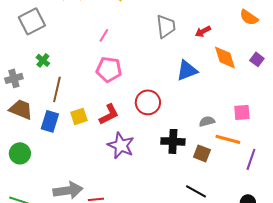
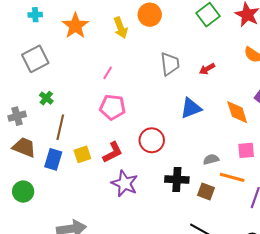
orange diamond: (225, 57) -> (237, 112), moved

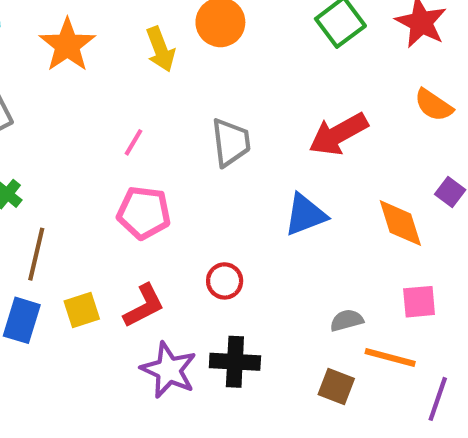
gray trapezoid: (170, 64) -> (231, 142), moved
red arrow: (207, 69) -> (338, 134), size x1.8
red circle: (152, 140) -> (225, 281), size x0.7
black cross: (177, 179) -> (235, 362), moved

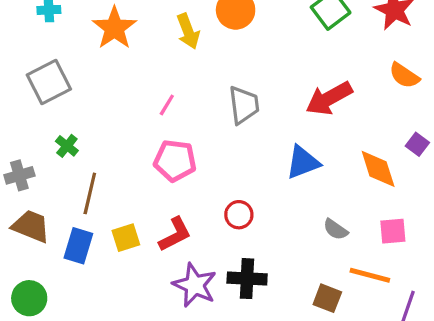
gray semicircle: (347, 320) -> (335, 229), moved, turned -130

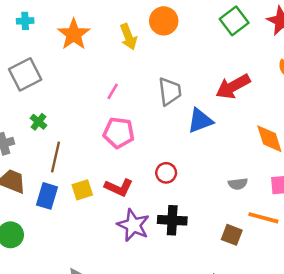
blue triangle: (303, 162) -> (200, 121), moved
gray semicircle: (335, 229) -> (238, 184), turned -42
red L-shape: (175, 234) -> (119, 187), turned 52

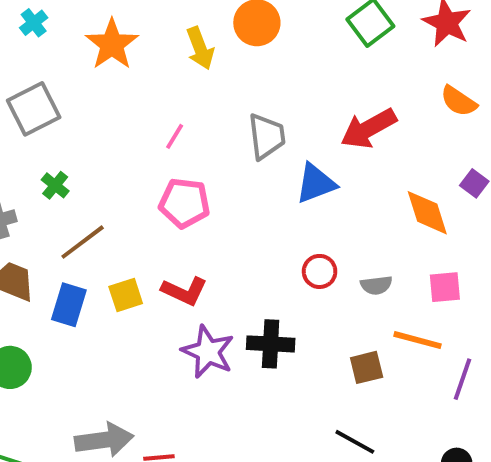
cyan cross: (25, 21) -> (34, 23), turned -35
brown line: (55, 157) -> (83, 242), turned 40
red circle: (166, 173) -> (320, 271), moved
brown square: (232, 235) -> (367, 367), turned -35

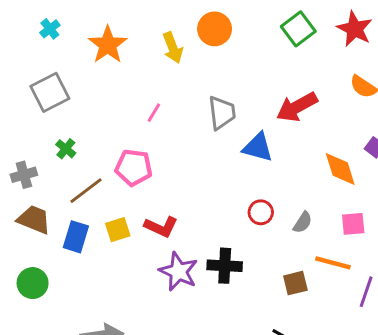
blue triangle: (316, 183) -> (258, 147), turned 36
pink pentagon: (184, 203) -> (134, 168), moved
gray semicircle: (376, 285) -> (303, 222), turned -50

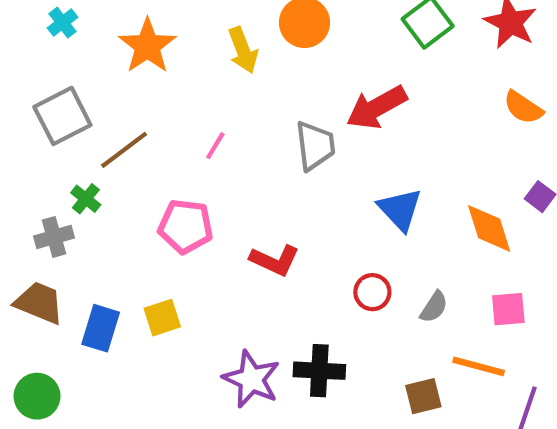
red arrow: (297, 107) -> (377, 107), moved
blue triangle: (258, 147) -> (400, 209), moved, turned 32
gray cross: (24, 175) -> (54, 237), moved
brown line: (86, 191) -> (124, 150), moved
red L-shape: (161, 227) -> (275, 260), moved

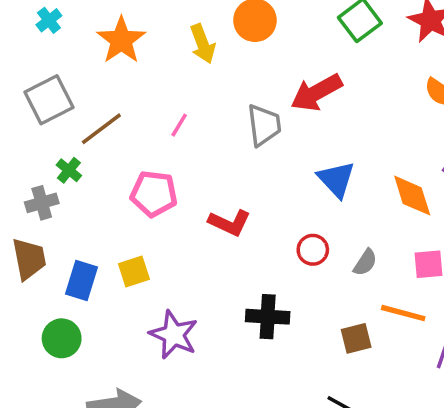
brown trapezoid: (39, 303) -> (29, 259), turned 57
purple star: (251, 379) -> (174, 335), moved
green circle: (37, 396) -> (62, 338), moved

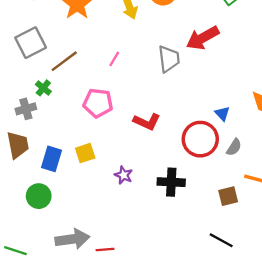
blue triangle: (336, 179) -> (222, 114), moved, size x0.6
red circle: (313, 250) -> (200, 139), size x1.8
purple star: (174, 335) -> (124, 175), moved, size x0.6

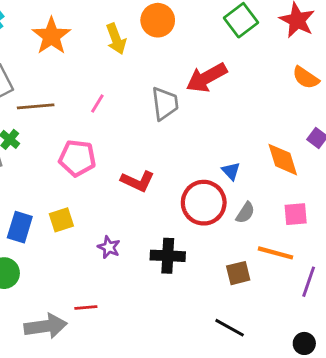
brown line: (64, 61) -> (36, 106), turned 32
red line: (105, 250) -> (86, 308), moved

